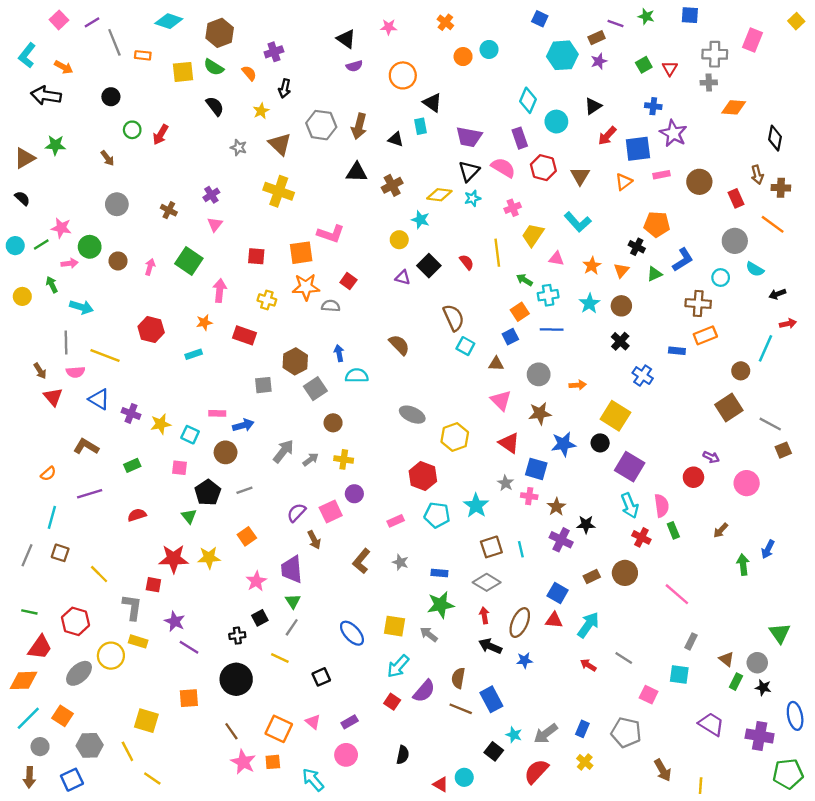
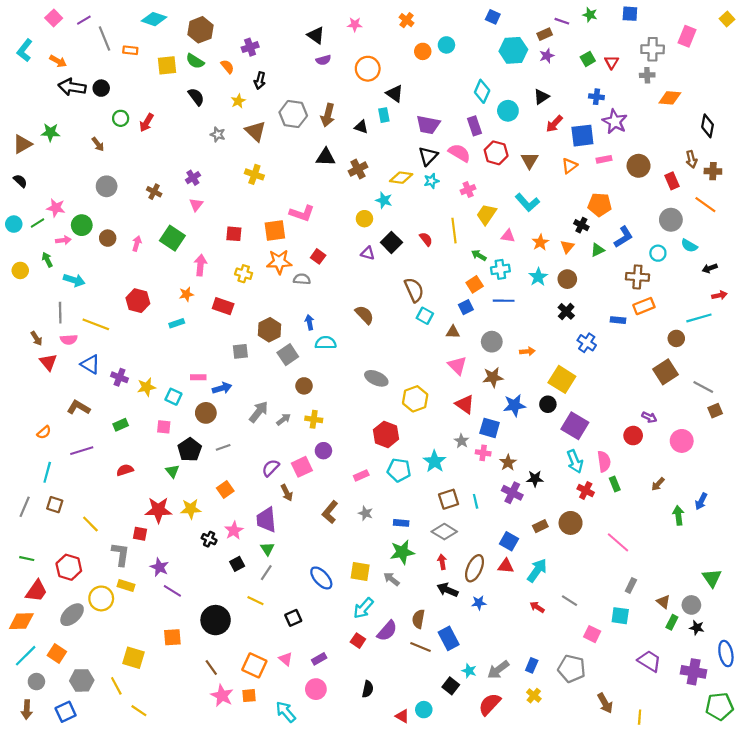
black arrow: (46, 96) -> (72, 87), moved
yellow cross: (279, 191) -> (254, 174), size x0.7
cyan line: (766, 348) -> (699, 318), turned 50
black cross: (237, 636) -> (209, 539), moved, turned 32

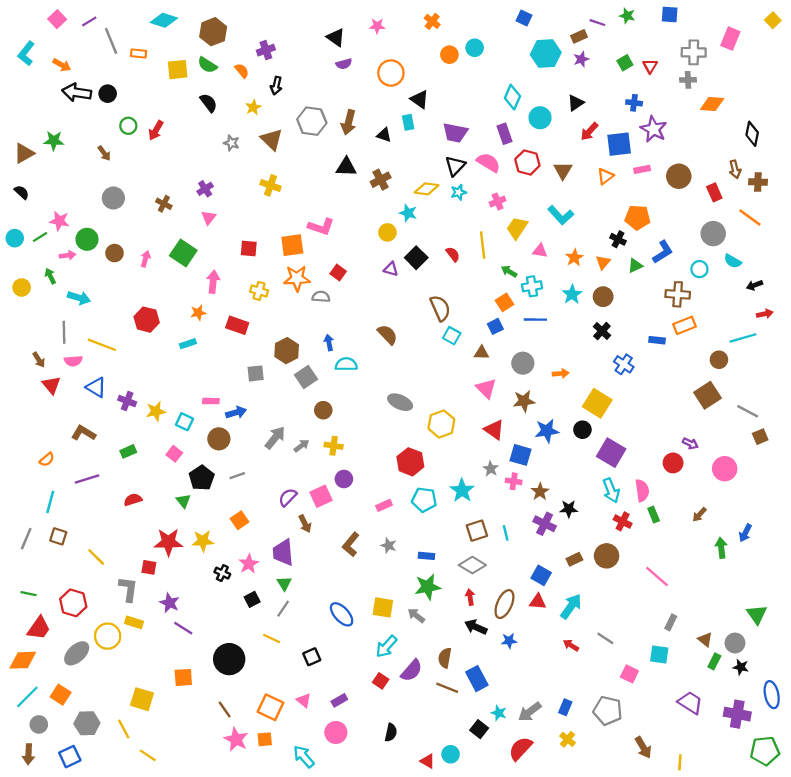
pink square: (164, 427) -> (174, 454), turned 32

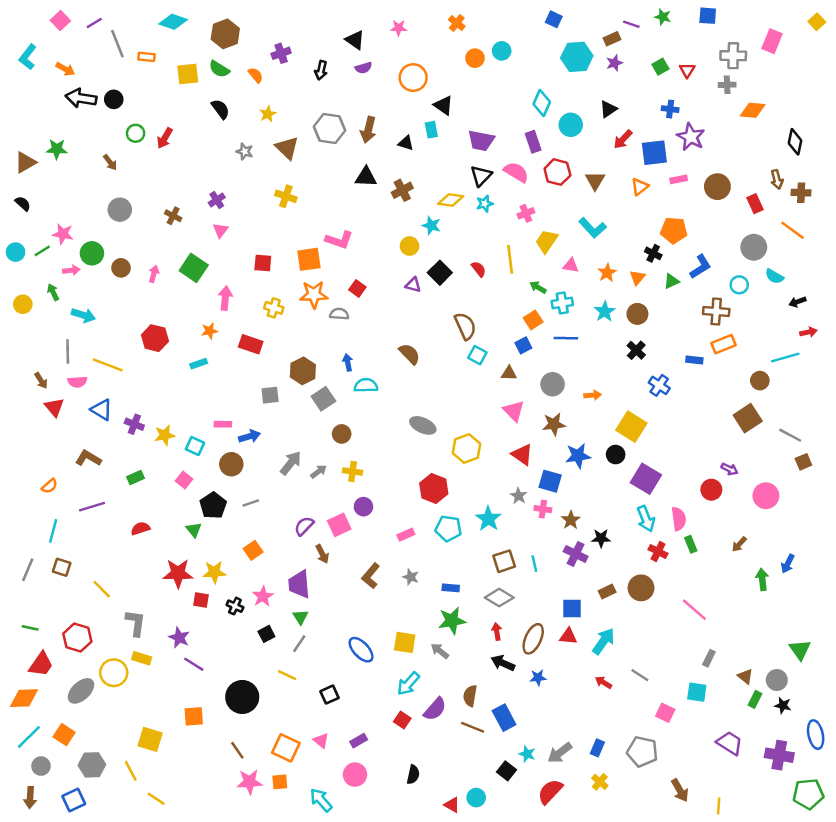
black arrow: (276, 86) -> (321, 70), moved
red square: (149, 567) -> (201, 600), moved
blue square: (541, 575) -> (572, 608), turned -30
pink star: (236, 739) -> (250, 782), turned -30

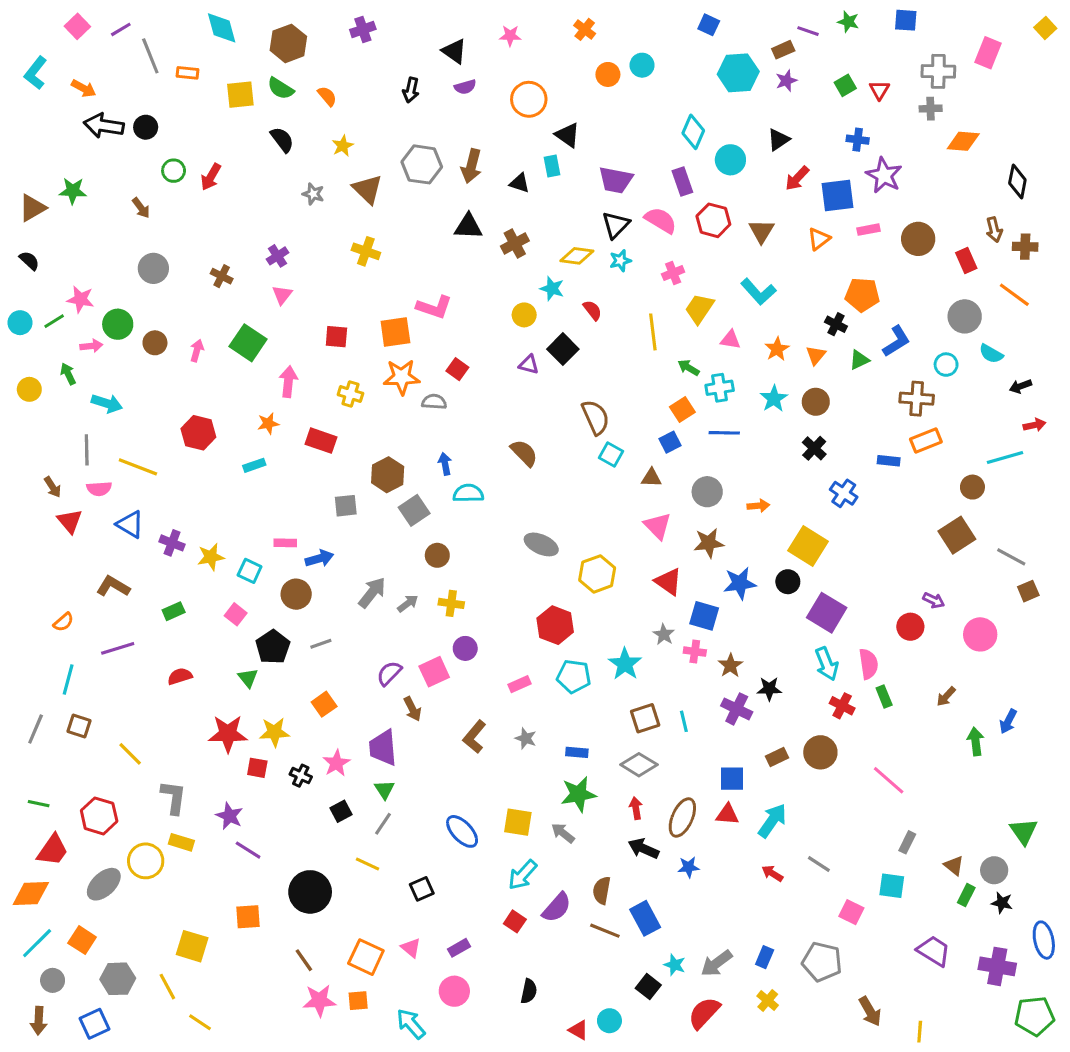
cyan diamond: (173, 22) -> (222, 28), turned 56
purple cross: (281, 53) -> (363, 29), moved
red semicircle: (479, 269) -> (592, 310), moved

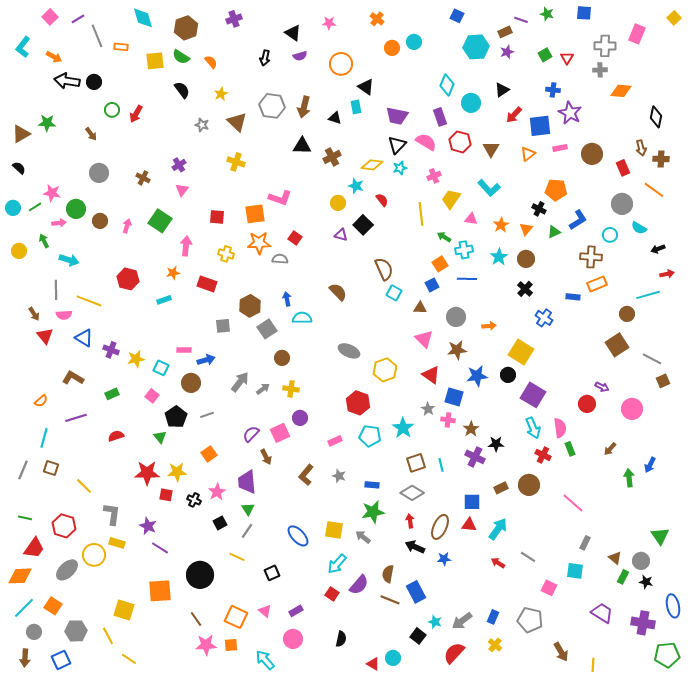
orange square: (248, 917) -> (160, 591), size x1.4

